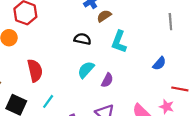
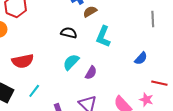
red semicircle: (35, 70) -> (23, 61), turned 90

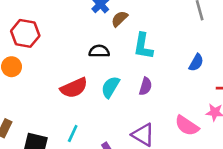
red semicircle: (23, 61) -> (74, 88), moved
purple semicircle: (91, 73) -> (146, 86), moved

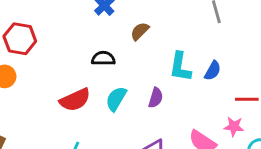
brown semicircle: (119, 19) -> (140, 31), moved
cyan L-shape: (143, 46) -> (180, 67), moved

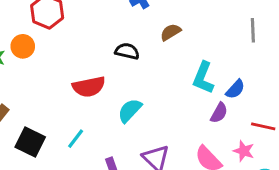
purple semicircle: (156, 98) -> (219, 113), moved
cyan semicircle: (116, 99) -> (130, 110), moved

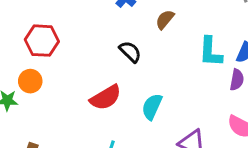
black semicircle: (127, 51) -> (130, 52), turned 50

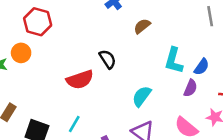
black semicircle: (130, 52) -> (108, 59), moved
cyan semicircle: (152, 107) -> (142, 96), moved

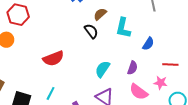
black semicircle: (108, 59) -> (91, 31), moved
cyan L-shape: (174, 61) -> (123, 28), moved
purple semicircle: (190, 88) -> (132, 68), moved

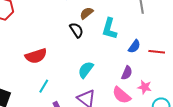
red line: (170, 65) -> (157, 52), moved
purple semicircle: (132, 68) -> (127, 73), moved
cyan line: (51, 93) -> (44, 86), moved

